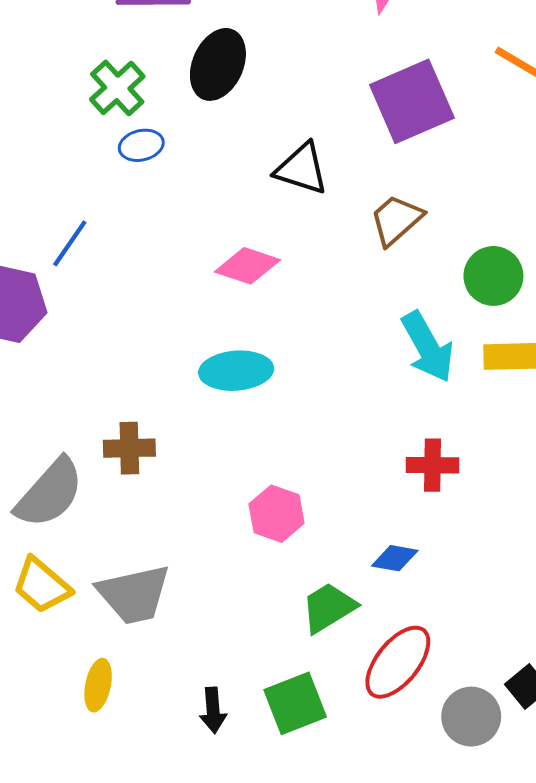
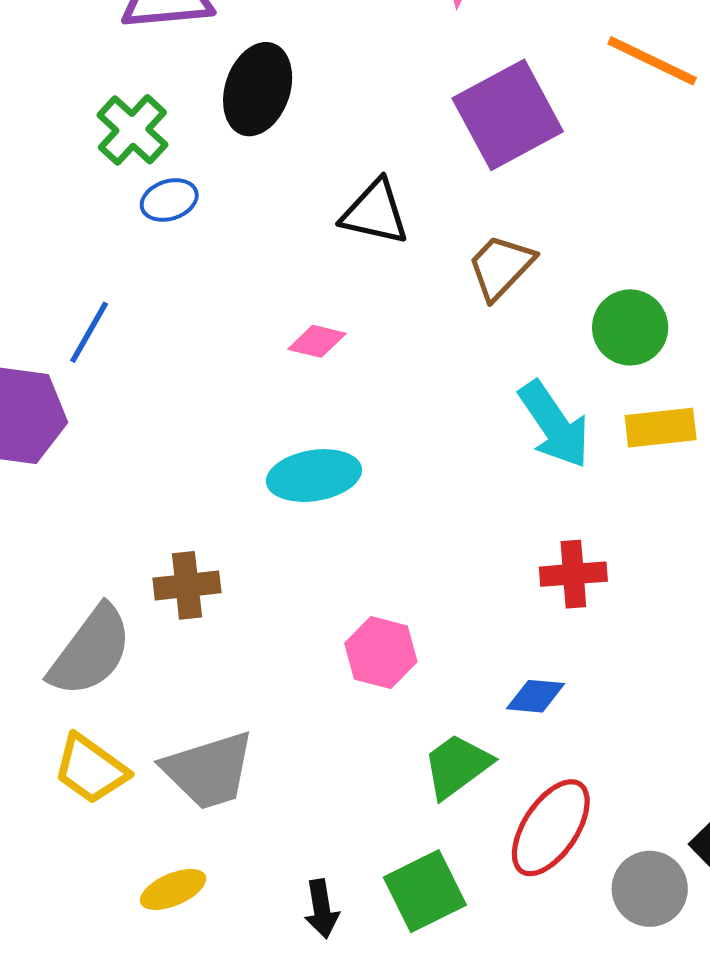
pink diamond: (247, 266) -> (317, 341), size x0.7
yellow ellipse: (98, 685) -> (173, 889), turned 60

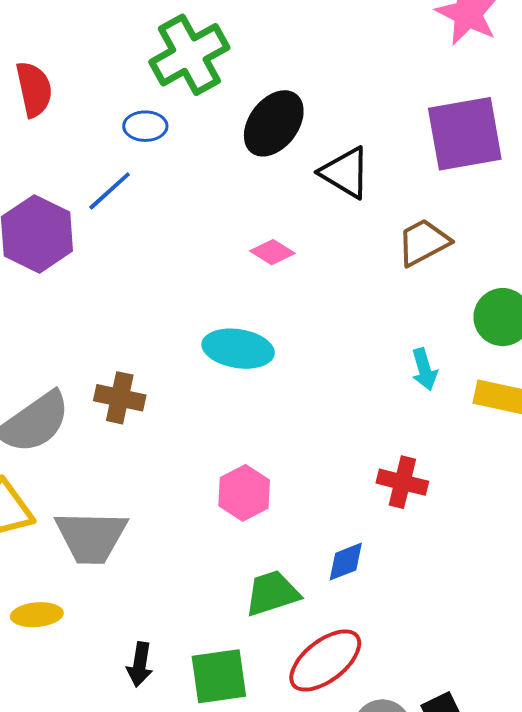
black ellipse: (258, 89) -> (274, 123), moved
green cross: (132, 130) -> (189, 55), size x1.4
blue ellipse: (169, 200) -> (145, 126), moved
cyan arrow: (554, 425) -> (424, 369), size x0.6
blue diamond: (536, 696) -> (346, 562), turned -45

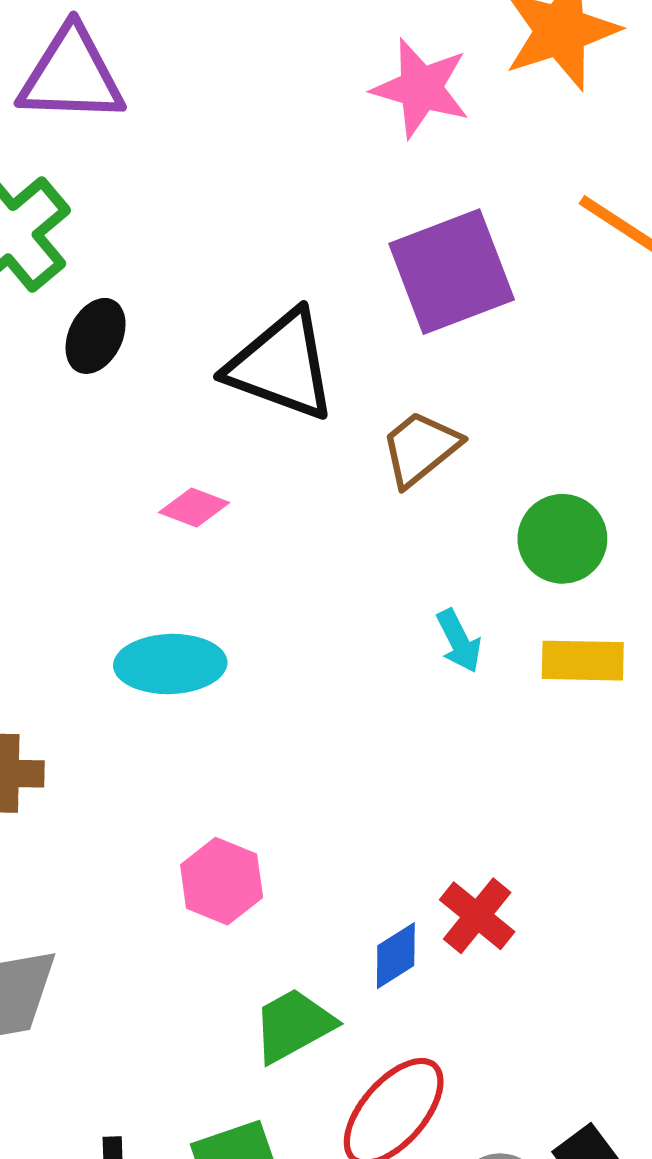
black ellipse: (274, 123) -> (96, 336), moved, size x0.7
black triangle: (345, 173) -> (281, 366), size x1.4
red cross: (402, 482) -> (477, 916), moved, turned 36

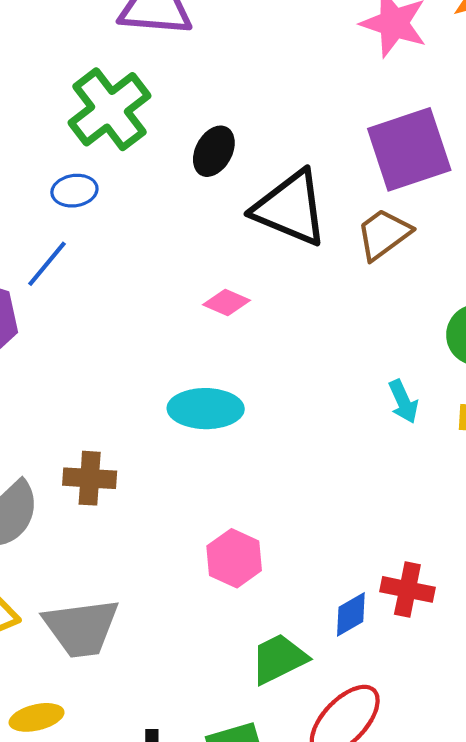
black ellipse: (96, 336) -> (214, 151), moved
brown trapezoid: (420, 448) -> (384, 234), moved
red cross: (477, 916) -> (407, 589), turned -30

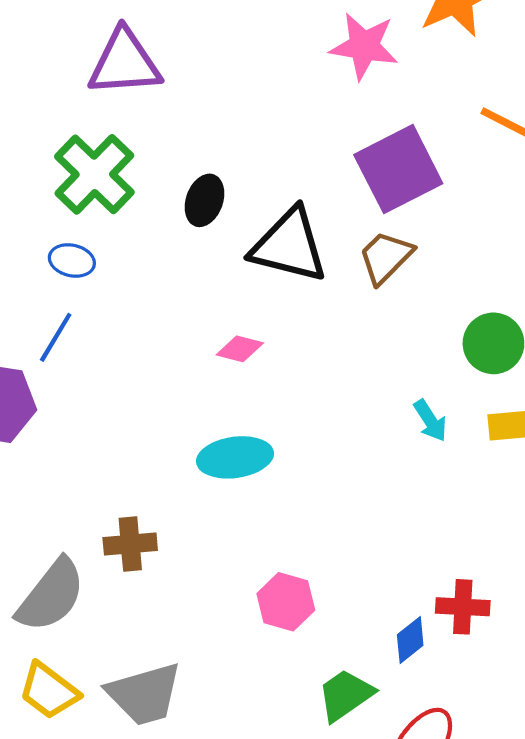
blue ellipse: (74, 191) -> (72, 260), turned 30

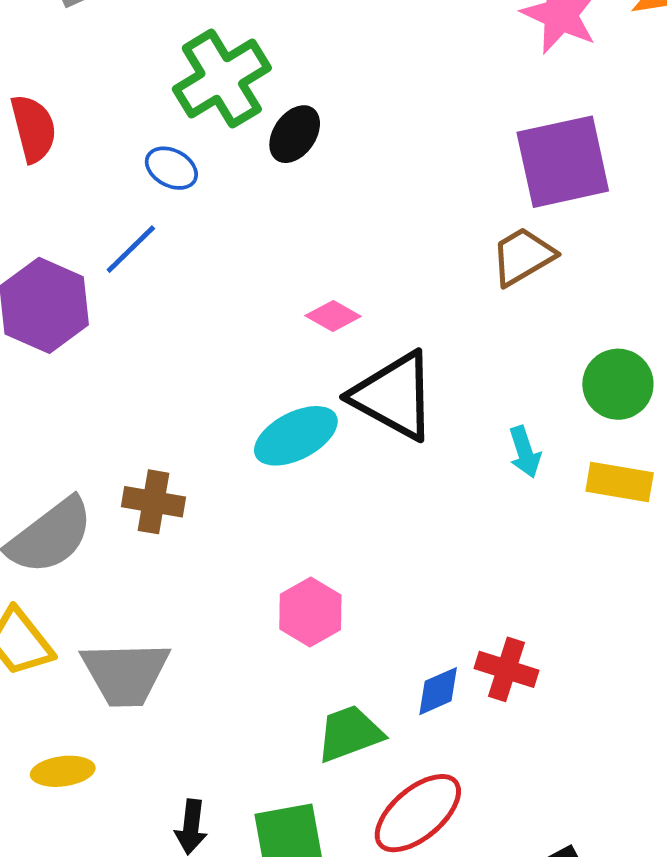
black ellipse: (204, 200) -> (295, 134), moved
black triangle: (289, 246) -> (394, 396), moved
cyan ellipse: (235, 457) -> (296, 436), turned -34

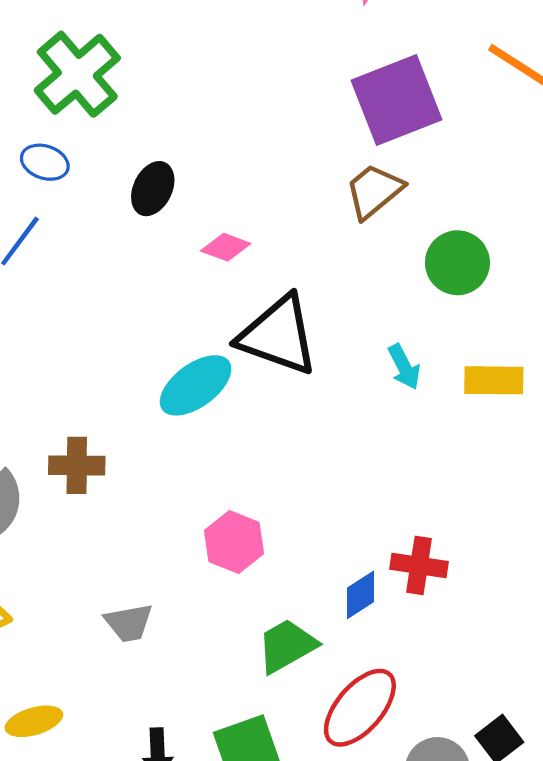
black ellipse: (295, 134) -> (153, 189), moved
pink diamond: (333, 316) -> (226, 247), moved
green circle: (618, 384) -> (457, 263), moved
gray trapezoid: (125, 673) -> (129, 623), moved, size x0.6

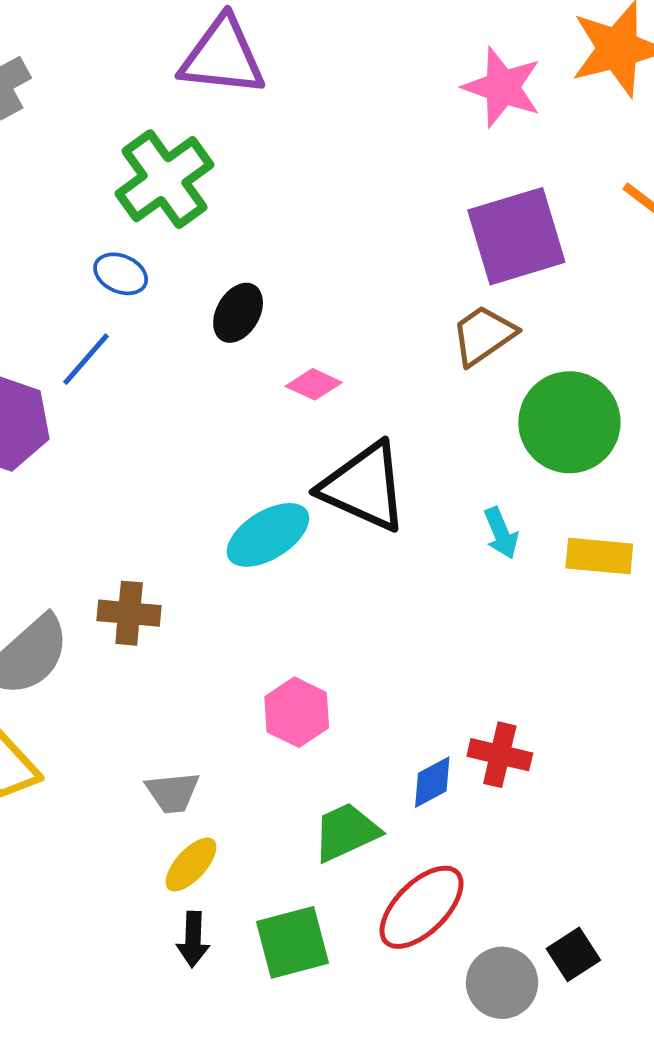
green circle: (457, 263) -> (569, 422), size x1.4
yellow ellipse: (34, 721) -> (191, 864), moved, turned -36

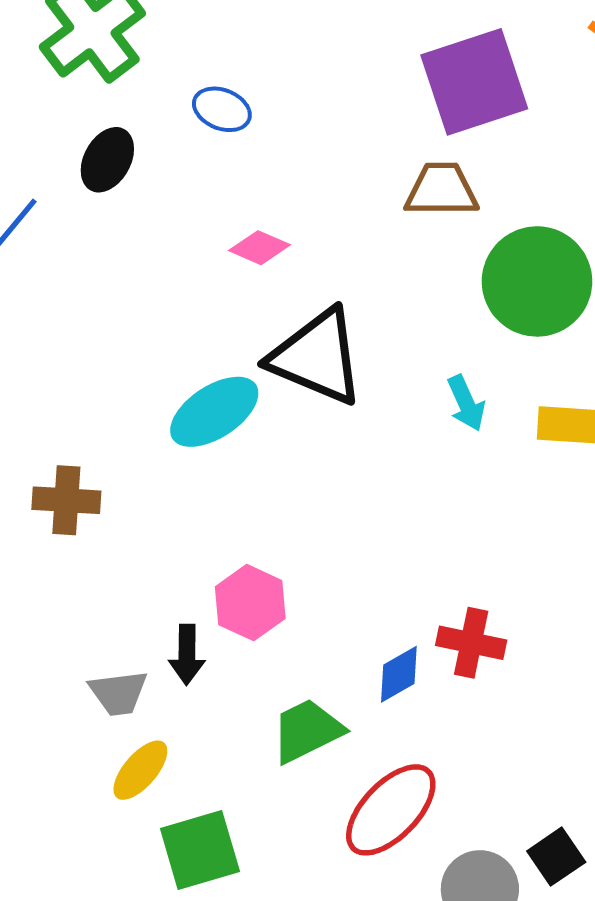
blue ellipse: (121, 274) -> (222, 109), moved
black ellipse: (238, 313) -> (107, 160), moved
brown trapezoid: (483, 335) -> (441, 190), turned 36
black arrow: (193, 939) -> (187, 655), moved
green square: (293, 942) -> (200, 850), moved

